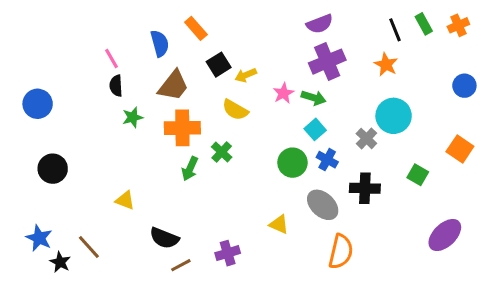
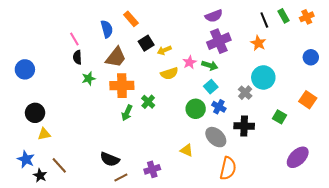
yellow semicircle: (235, 110) -> (169, 73), moved, turned -48
yellow triangle: (125, 200) -> (44, 134), moved, turned -32

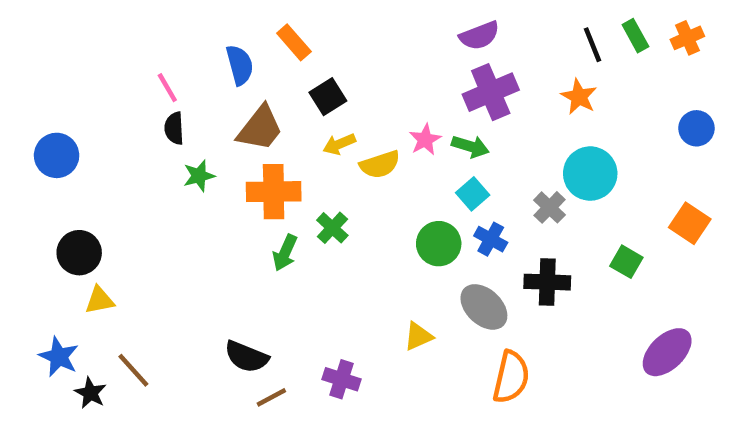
yellow arrow: (164, 50) -> (339, 144), moved
yellow triangle: (187, 150) -> (418, 336), turned -48
purple cross: (152, 169) -> (341, 379), turned 35

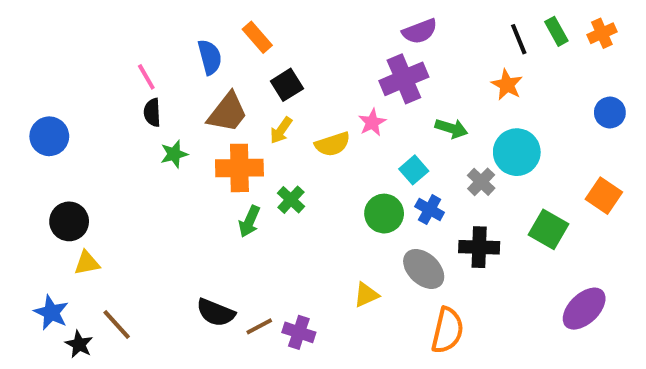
purple cross: (491, 92) -> (404, 79), moved
yellow arrow: (339, 144) -> (281, 130), moved, turned -32
green arrow: (470, 146) -> (451, 128), moved
green square: (626, 262) -> (548, 229), size x1.4
brown line: (271, 397) -> (259, 326), moved

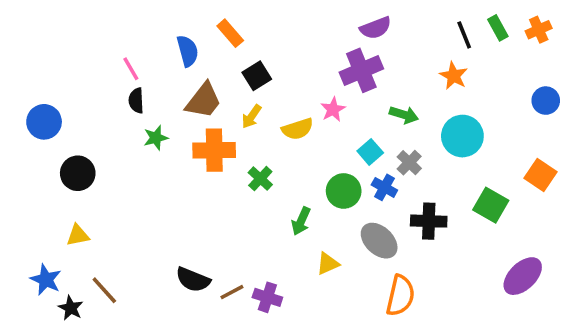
gray cross: (481, 182) -> (409, 163), moved
black circle: (69, 221) -> (78, 173), moved
green arrow: (249, 221) -> (301, 221), moved

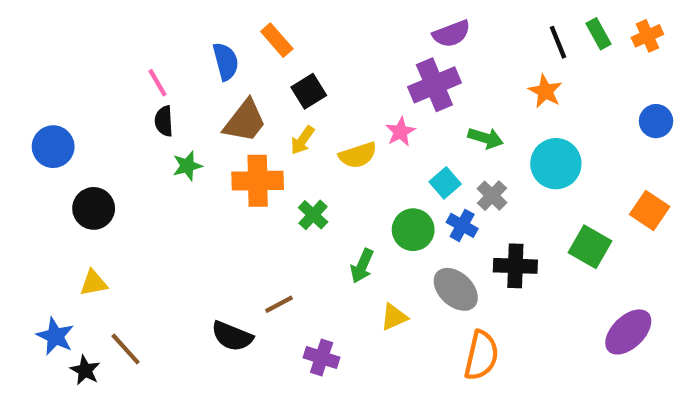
brown line: (232, 292) -> (279, 304), moved

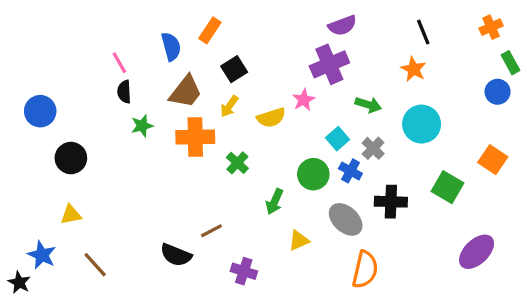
green rectangle: (598, 34) -> (510, 63), moved
orange rectangle: (277, 40) -> (210, 30), turned 75
black star: (85, 370) -> (19, 282), moved

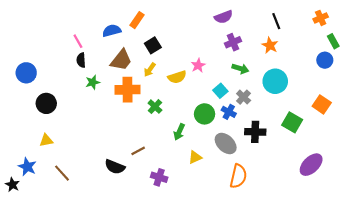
blue semicircle: (171, 47) -> (112, 31), turned -90
purple cross: (329, 64) -> (233, 42), moved, size x0.7

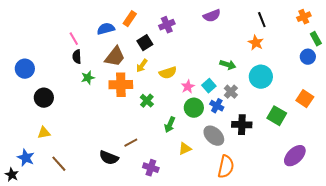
purple cross: (233, 42) -> (167, 25), moved
pink star: (198, 65) -> (188, 87), moved

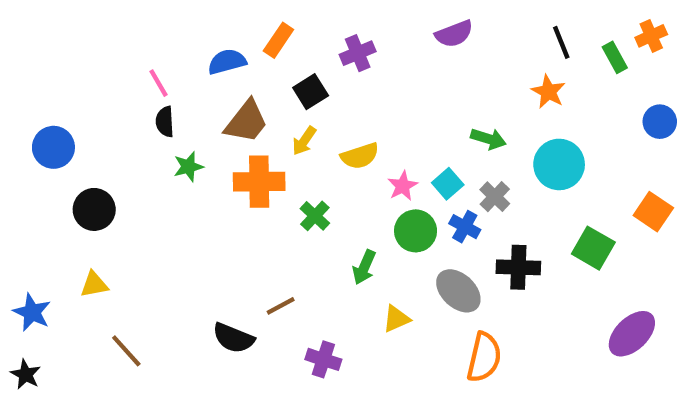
green rectangle: (316, 39) -> (615, 57), moved
blue star: (26, 158) -> (32, 312), moved

